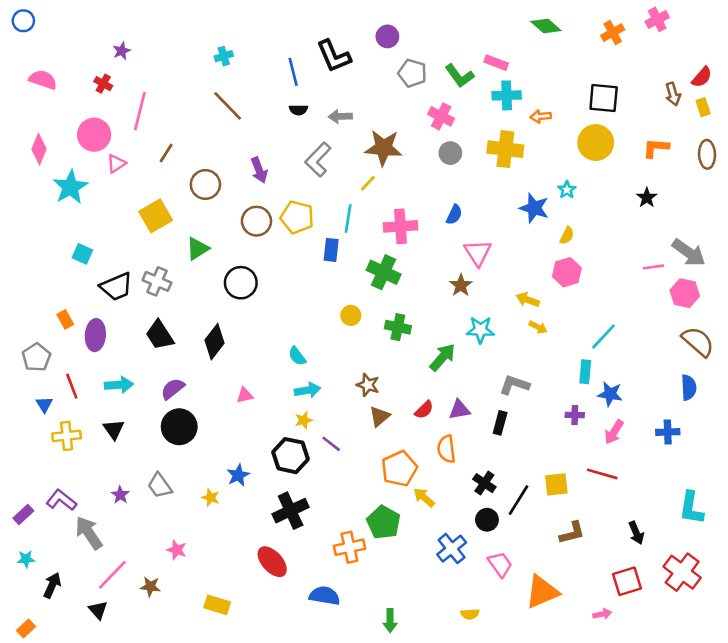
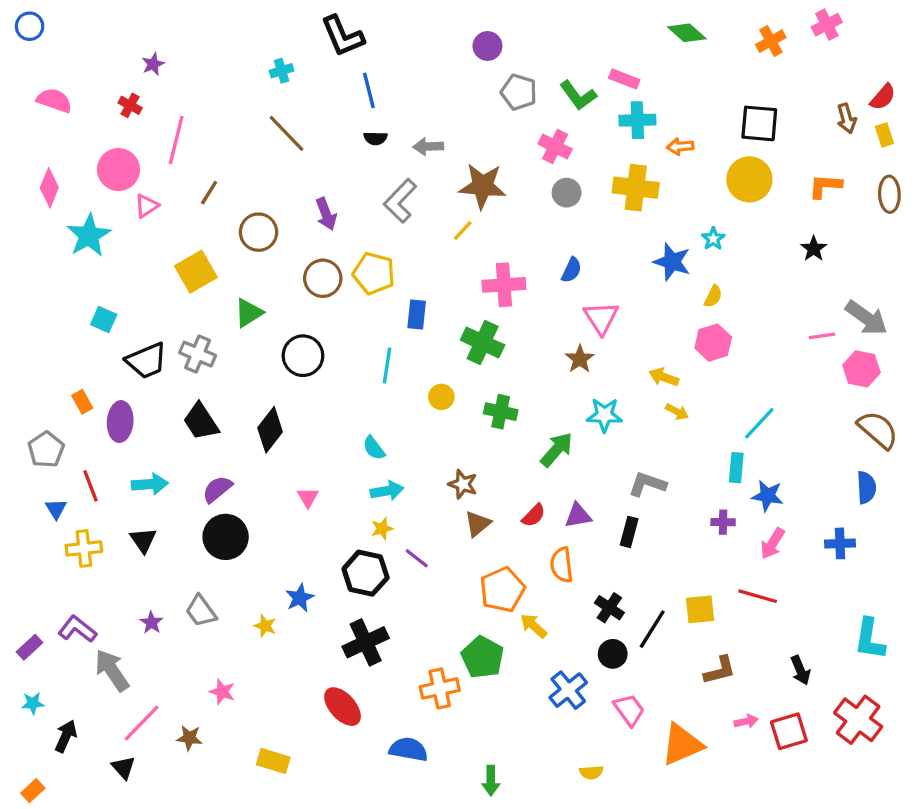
black L-shape: (334, 56) -> (343, 36), moved
cyan line: (348, 219) -> (387, 366), moved
pink triangle: (245, 395) -> (308, 497), turned -48
pink arrow: (602, 614) -> (746, 721), moved

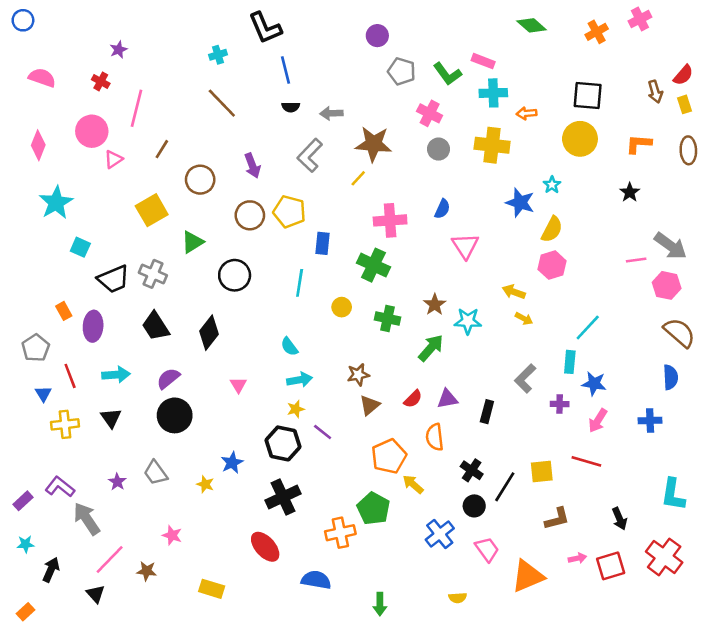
cyan star: (89, 235) -> (56, 203), moved
yellow semicircle: (713, 296) -> (552, 229), size x1.5
brown star: (580, 359) -> (435, 305), moved
brown star: (463, 484) -> (358, 375), turned -30
gray L-shape: (647, 484) -> (525, 378), moved, turned -64

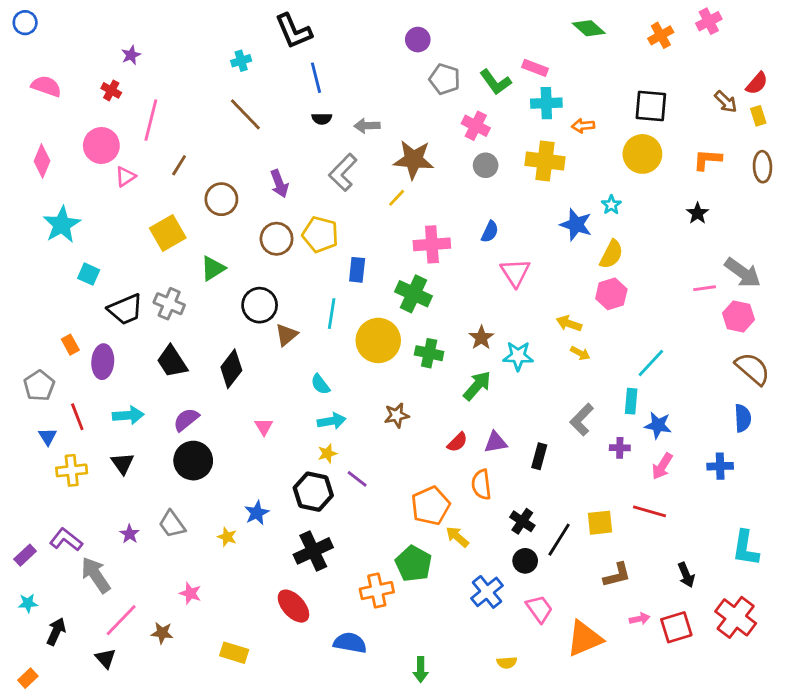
brown arrow: (655, 92) -> (726, 102), turned -30
yellow circle: (342, 307) -> (378, 340), size x2.0
brown triangle: (370, 405) -> (286, 335), moved

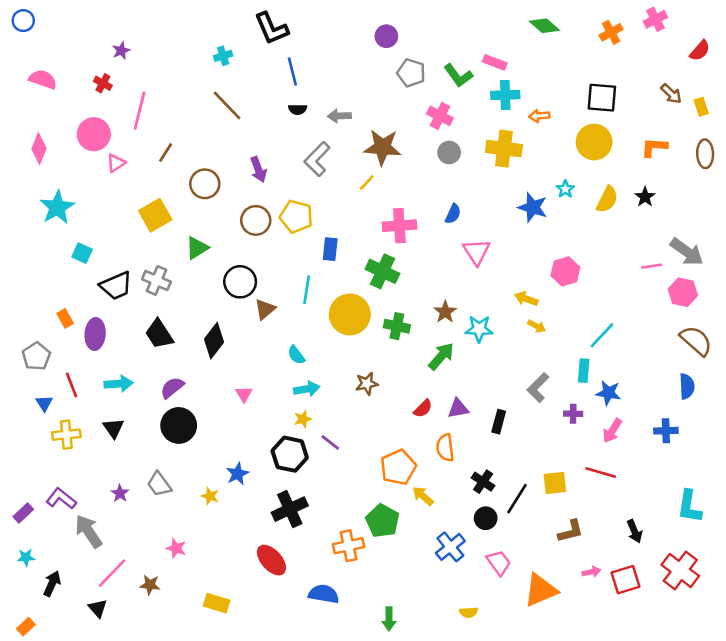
red semicircle: (757, 83) -> (700, 51), moved
yellow semicircle: (611, 254) -> (607, 200), moved

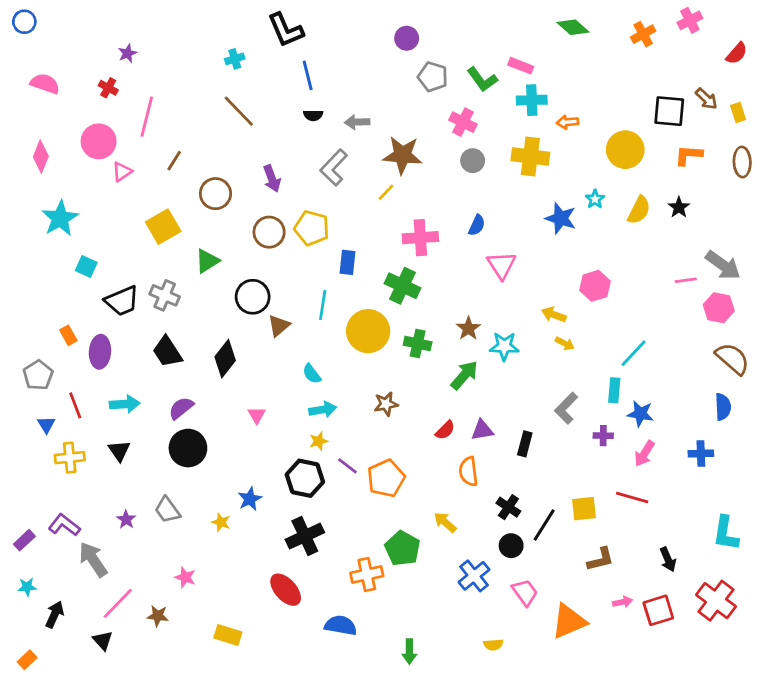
black square: (602, 98) -> (669, 111), moved
orange pentagon: (398, 467) -> (386, 478), moved

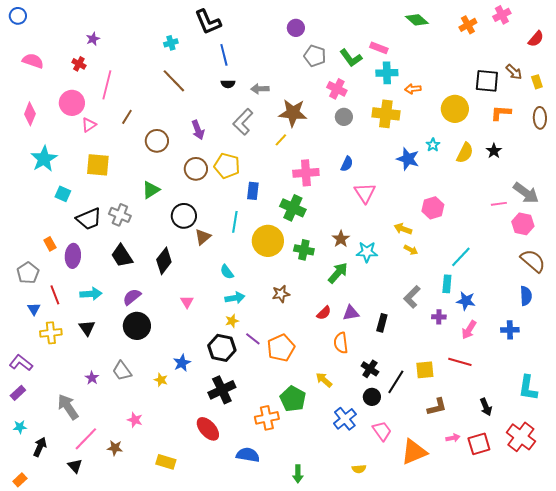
yellow square: (163, 227) -> (98, 165), moved, turned 35
purple L-shape: (64, 525) -> (21, 363), moved

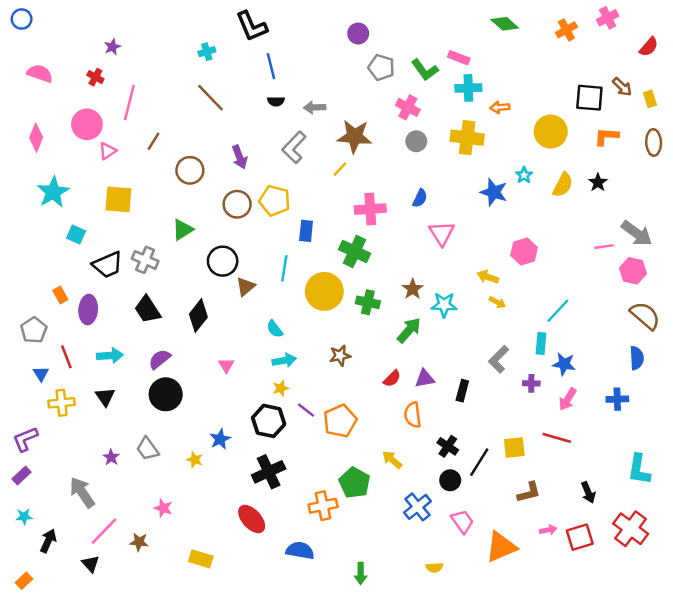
purple L-shape: (21, 363) -> (25, 439), turned -60

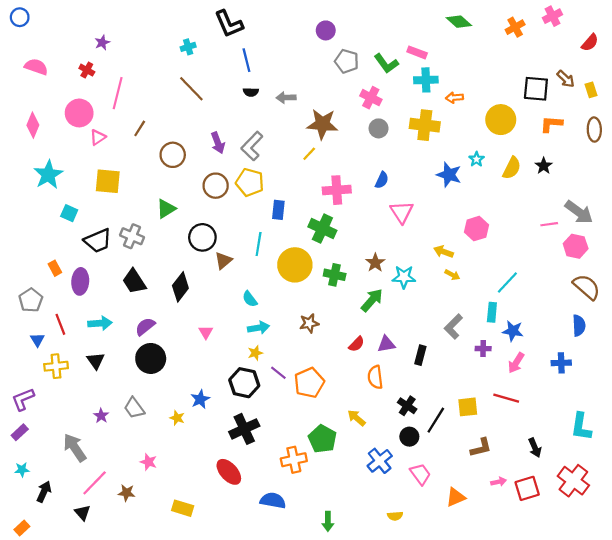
gray L-shape: (294, 147) -> (252, 146), moved
orange triangle: (501, 547) -> (456, 497), size x0.7

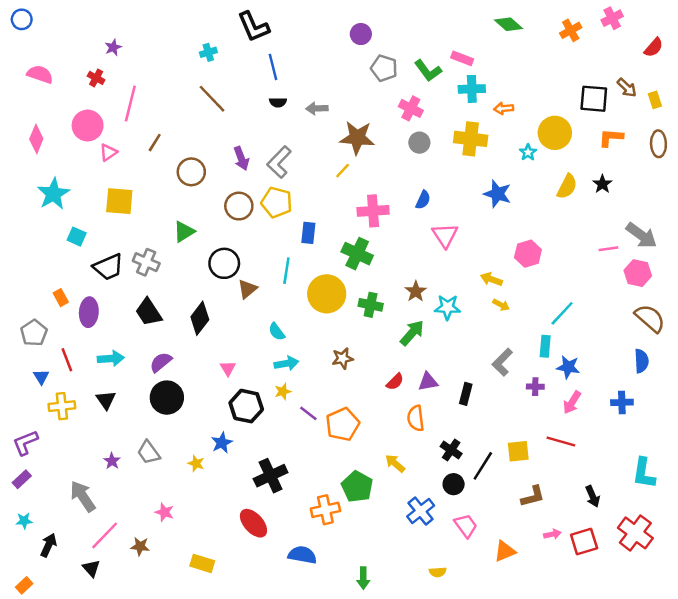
cyan star: (477, 159) -> (528, 152), moved
black hexagon: (244, 383) -> (246, 406), moved

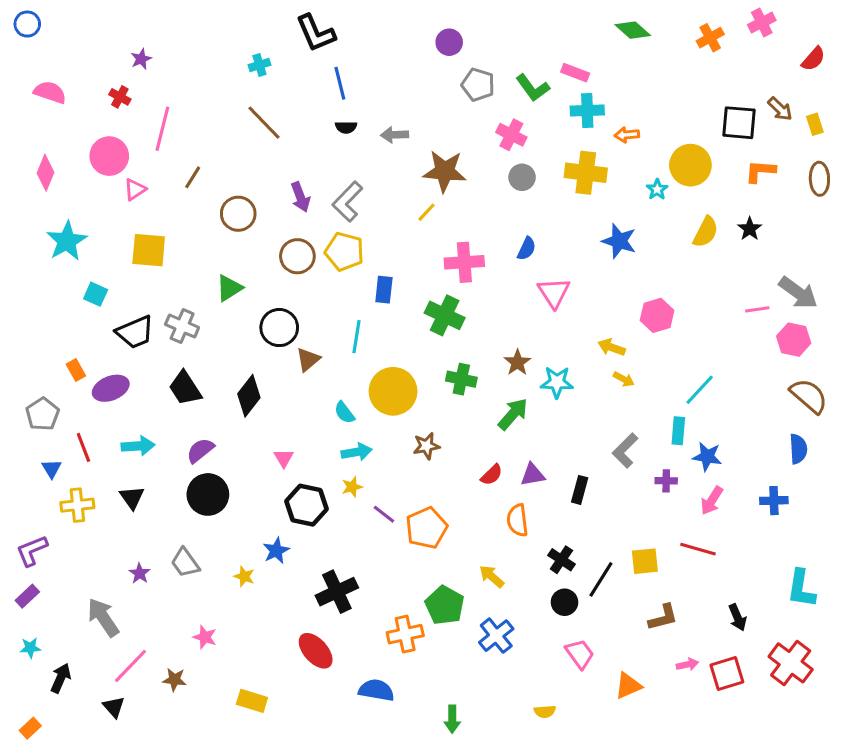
yellow circle: (327, 294) -> (393, 391), moved
purple ellipse: (89, 312) -> (111, 388), turned 64
blue cross: (421, 511) -> (496, 636), moved

